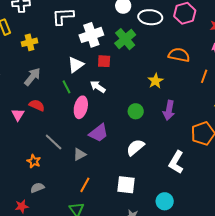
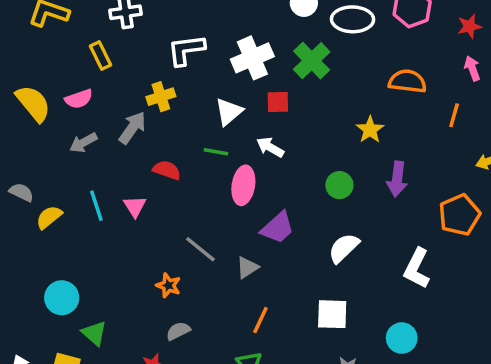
white L-shape: (63, 16) -> (186, 50), moved
yellow cross: (29, 42) -> (161, 97), moved
gray arrow: (32, 77) -> (132, 128), moved
green line: (67, 87) -> (216, 152), turned -48
red semicircle: (37, 105) -> (167, 170), moved

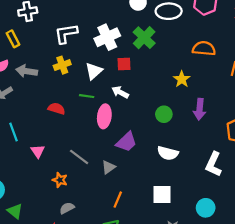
yellow cross: (161, 97) -> (62, 65), moved
gray arrow: (132, 128) -> (27, 71), moved, turned -114
pink triangle: (135, 206) -> (38, 151), moved
white semicircle: (344, 248) -> (168, 153), turned -120

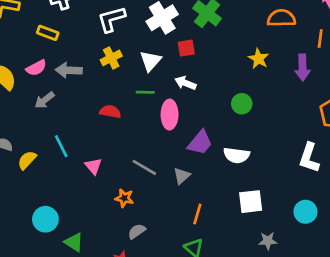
yellow rectangle: (13, 39) -> (48, 33), turned -35
purple arrow: (200, 109) -> (303, 68), moved
white semicircle: (168, 153) -> (236, 155), moved

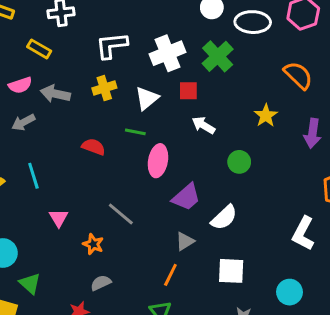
orange semicircle: (281, 18) -> (298, 75), turned 36
white arrow: (185, 83) -> (203, 125), moved
white semicircle: (236, 155) -> (224, 218), turned -60
pink triangle: (93, 166) -> (59, 218), moved
gray triangle: (182, 176) -> (185, 241), moved

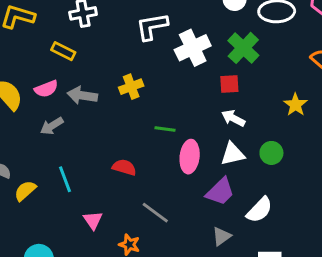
white L-shape: (112, 45) -> (152, 26), moved
red square: (188, 91) -> (229, 84), moved
white triangle: (147, 98) -> (233, 154), moved, turned 30
red semicircle: (93, 147) -> (124, 167), moved

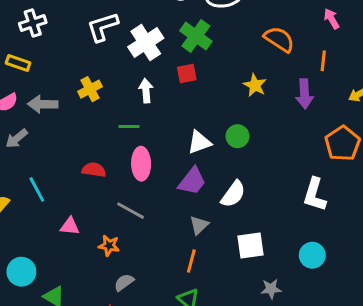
white arrow: (233, 118) -> (146, 91), moved, turned 65
pink ellipse: (190, 157) -> (141, 164), moved
pink triangle: (93, 220) -> (70, 226), turned -42

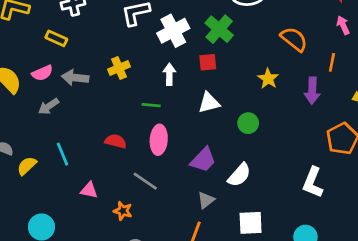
white triangle: (199, 142) -> (209, 103), moved

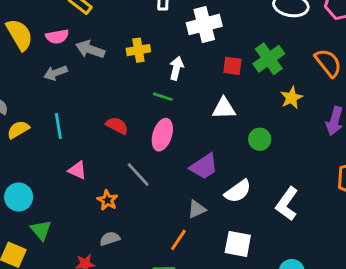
green cross: (219, 29) -> (269, 59), moved
white arrow: (169, 74) -> (176, 68), moved
white L-shape: (313, 182) -> (287, 204), moved

